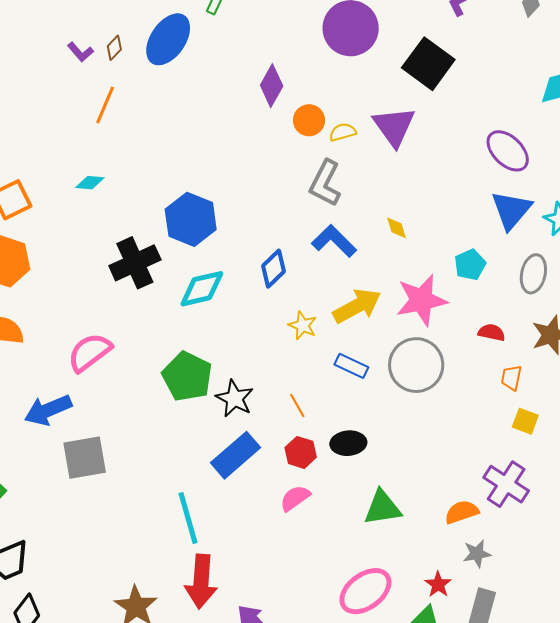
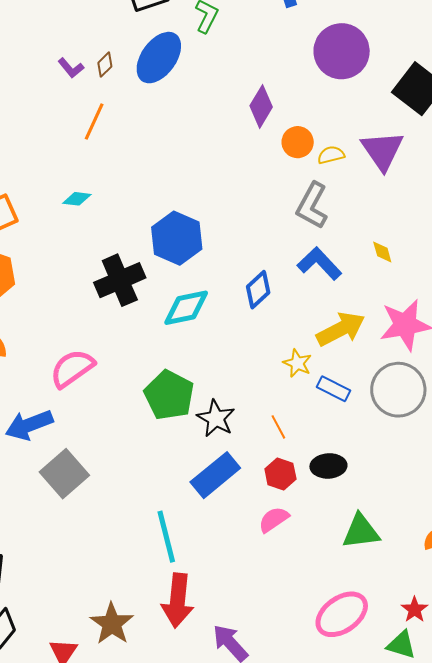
yellow star: (303, 325) -> (297, 363), moved
gray square: (85, 458) -> (64, 474), turned -33

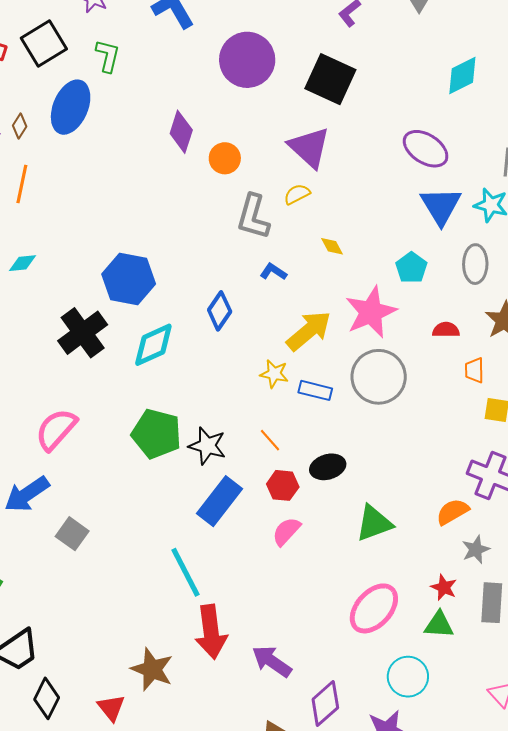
yellow semicircle: (331, 155) -> (297, 194), moved
blue L-shape: (319, 264) -> (273, 272), size x0.6
gray square: (64, 474) -> (72, 534), size x0.7

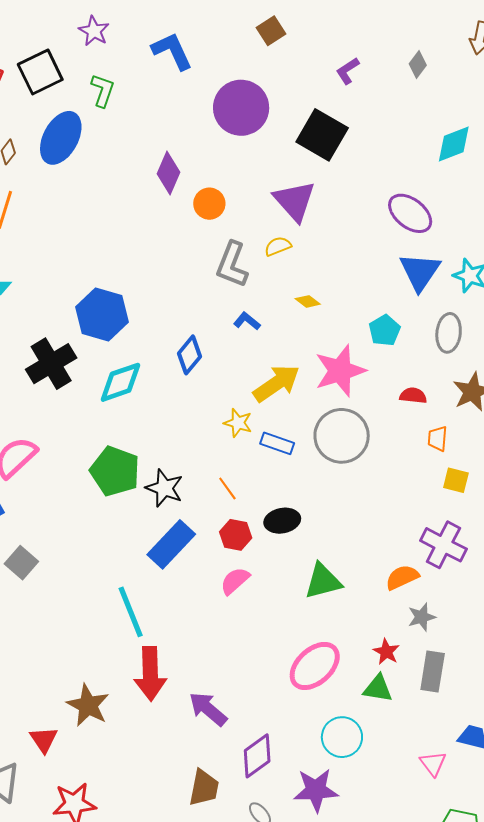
yellow diamond: (332, 246) -> (308, 301), turned -30

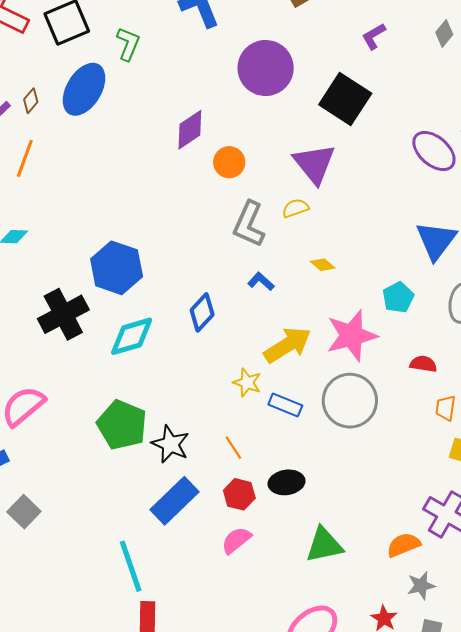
purple diamond: (169, 173) -> (190, 130), turned 30
purple ellipse: (410, 213) -> (434, 151), moved

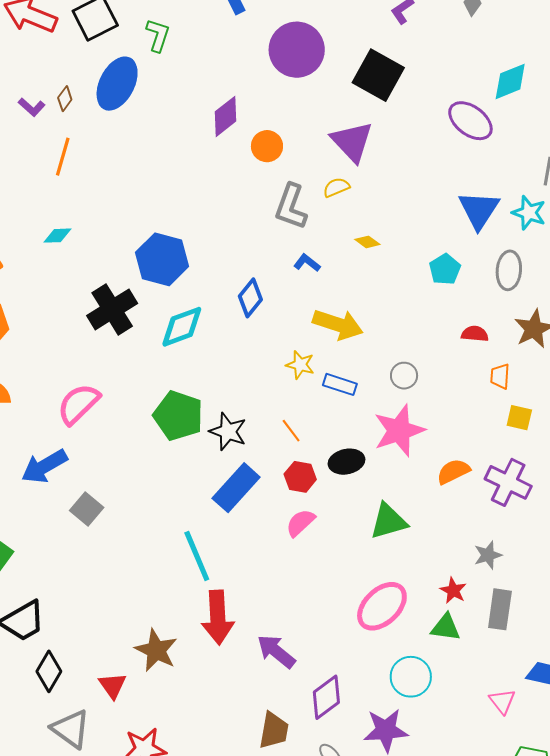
pink star: (352, 336) -> (399, 431), moved
yellow arrow: (288, 345) -> (338, 324), turned 54
gray circle: (350, 401) -> (404, 376), size x0.5
orange semicircle: (404, 545) -> (453, 471), moved

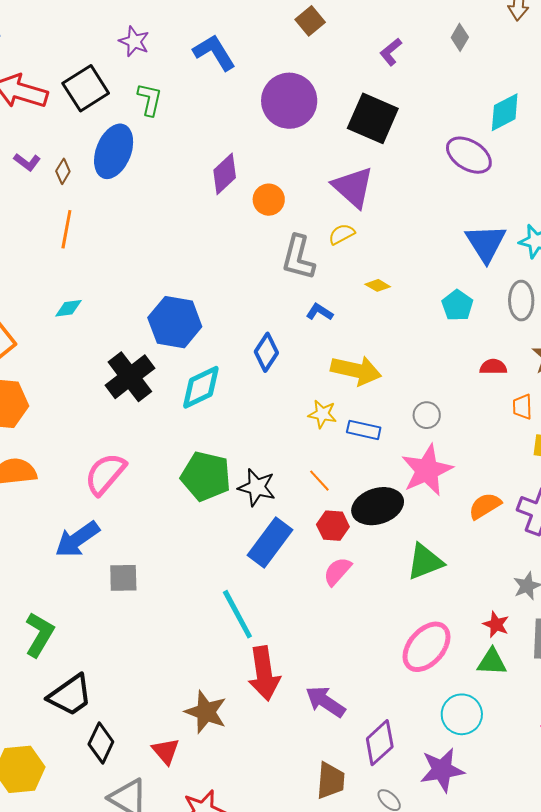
purple L-shape: (32, 107) -> (27, 162), moved
black ellipse: (347, 462) -> (378, 506), size x1.4
gray square: (87, 509) -> (123, 578), turned -36

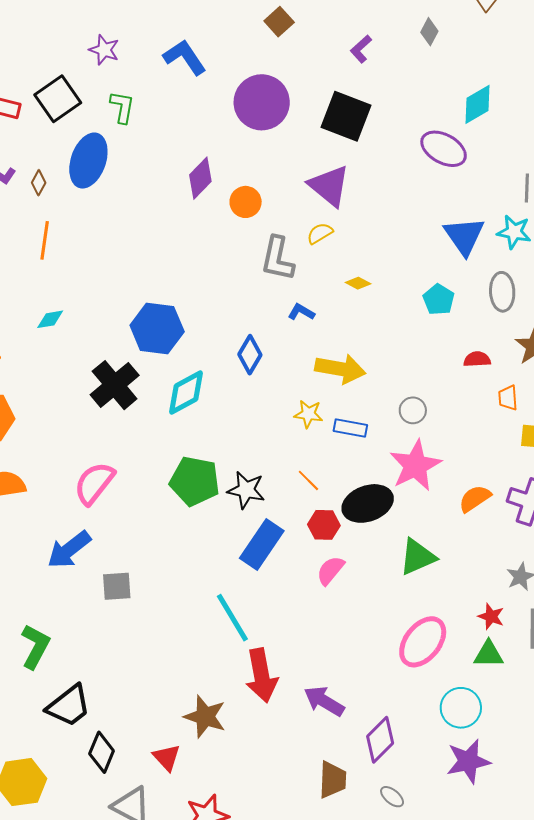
purple star: (442, 770) -> (468, 761), moved

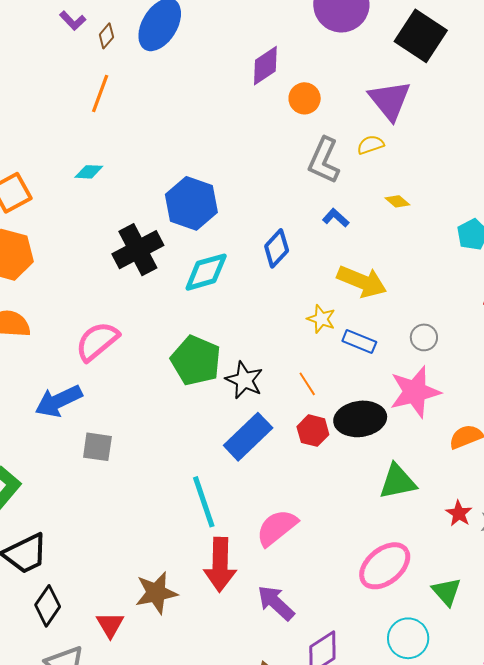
pink semicircle: (330, 570) -> (277, 528), moved, size x1.4
red star: (491, 616) -> (459, 513), moved
green triangle: (489, 654) -> (447, 592), turned 36
brown star: (205, 717) -> (156, 593), turned 30

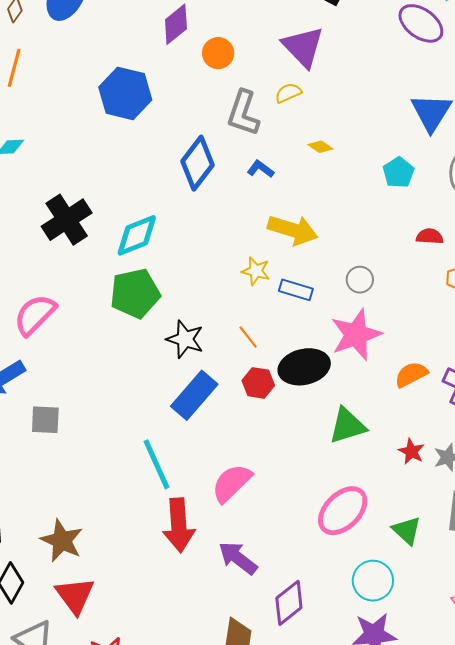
blue hexagon: (191, 203) -> (125, 93), moved
blue diamond: (277, 248) -> (197, 163), moved, size x1.4
green pentagon: (196, 360) -> (135, 293), moved, turned -30
brown star: (156, 593) -> (62, 541), moved, turned -30
red triangle: (110, 625) -> (75, 596), size x1.4

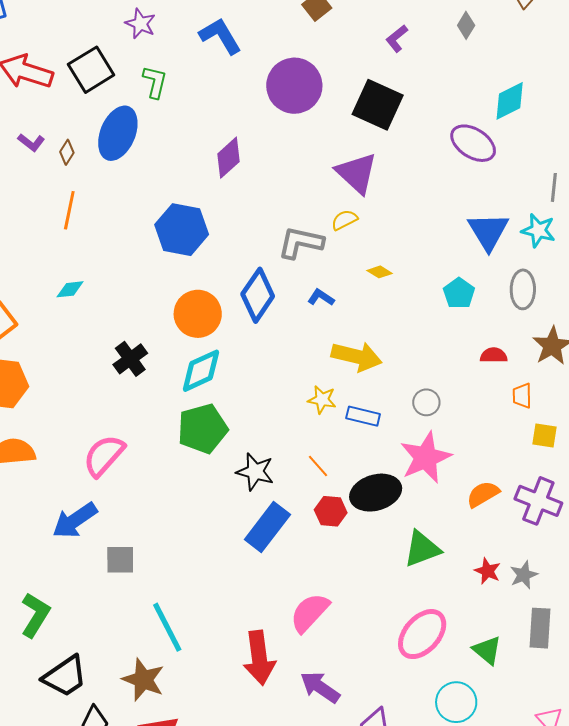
orange circle: (218, 53) -> (198, 314), moved, size x1.5
gray L-shape: (243, 113) -> (301, 243), turned 87
black cross: (67, 220) -> (130, 359), size x0.7
cyan line: (156, 464) -> (167, 627), moved

